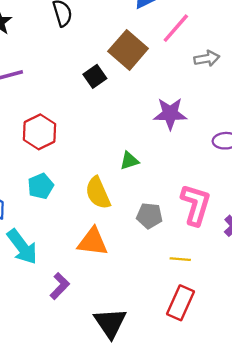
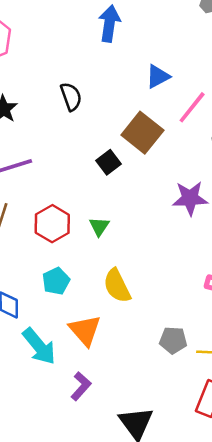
green triangle: (129, 161) -> (99, 226), moved, turned -36
gray pentagon: (149, 216) -> (173, 340), moved
orange triangle: (93, 242) -> (85, 330), moved, turned 44

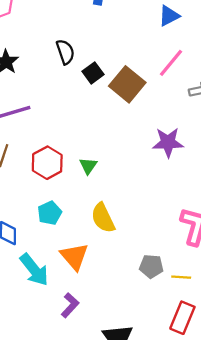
blue triangle: (158, 76) -> (169, 16), moved
black square: (109, 162) -> (93, 73), moved

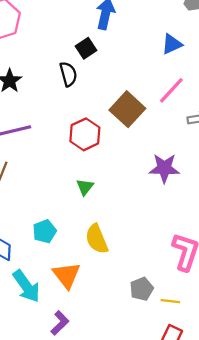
black square: (93, 73) -> (86, 48), moved
red hexagon: (47, 163) -> (85, 134), moved
gray pentagon: (151, 266) -> (142, 289), turned -30

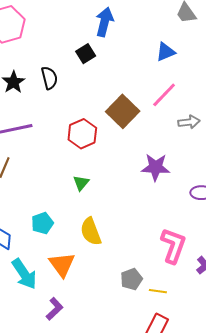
black semicircle: (68, 74) -> (49, 78), moved

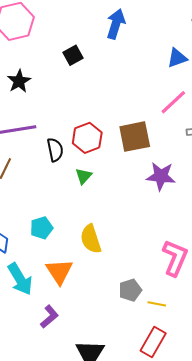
black square: (86, 54) -> (73, 55), moved
black semicircle: (49, 78) -> (55, 150), moved
brown square: (123, 111) -> (135, 137), moved, turned 32
green triangle: (81, 183) -> (84, 176), moved

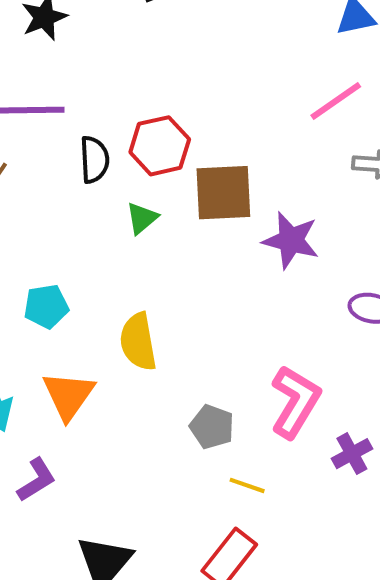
brown square: (135, 137) -> (223, 193), moved
gray pentagon: (130, 290) -> (212, 427), moved, turned 30

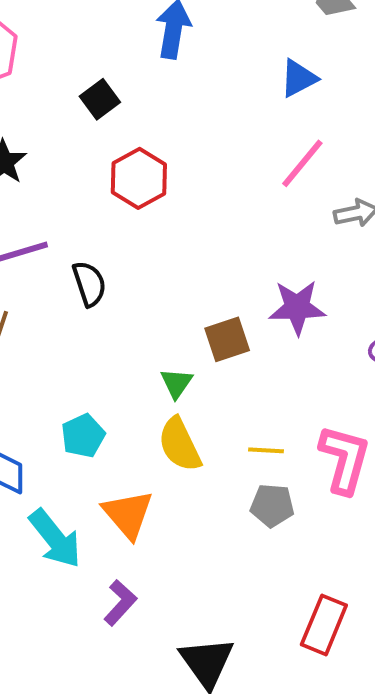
red hexagon: (160, 146) -> (139, 178), moved
brown square: (223, 193) -> (227, 339), moved, size x0.7
green triangle: (142, 218) -> (176, 383), moved
yellow line: (247, 485) -> (266, 450), moved

